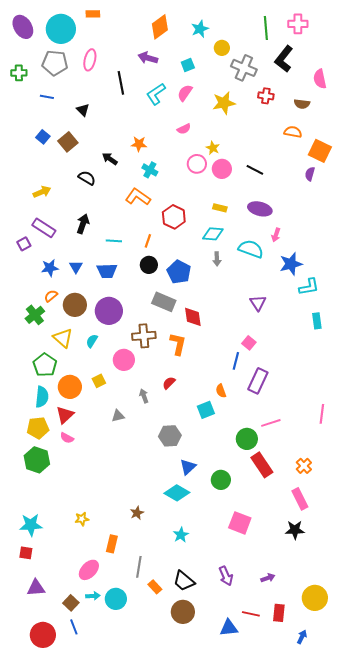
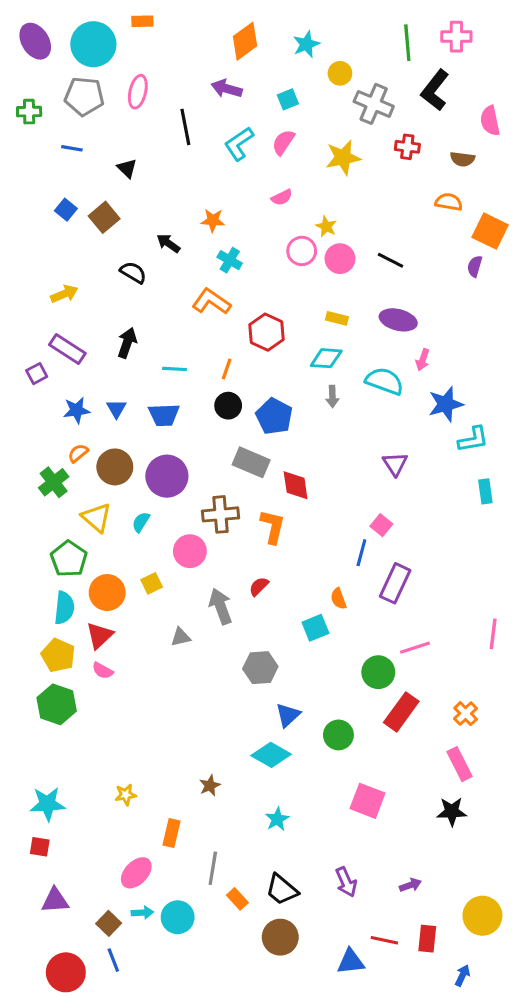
gray arrow: (144, 396) -> (221, 606), size x1.6
yellow pentagon: (38, 428) -> (58, 655), turned 30
red rectangle: (262, 465) -> (401, 712), turned 70

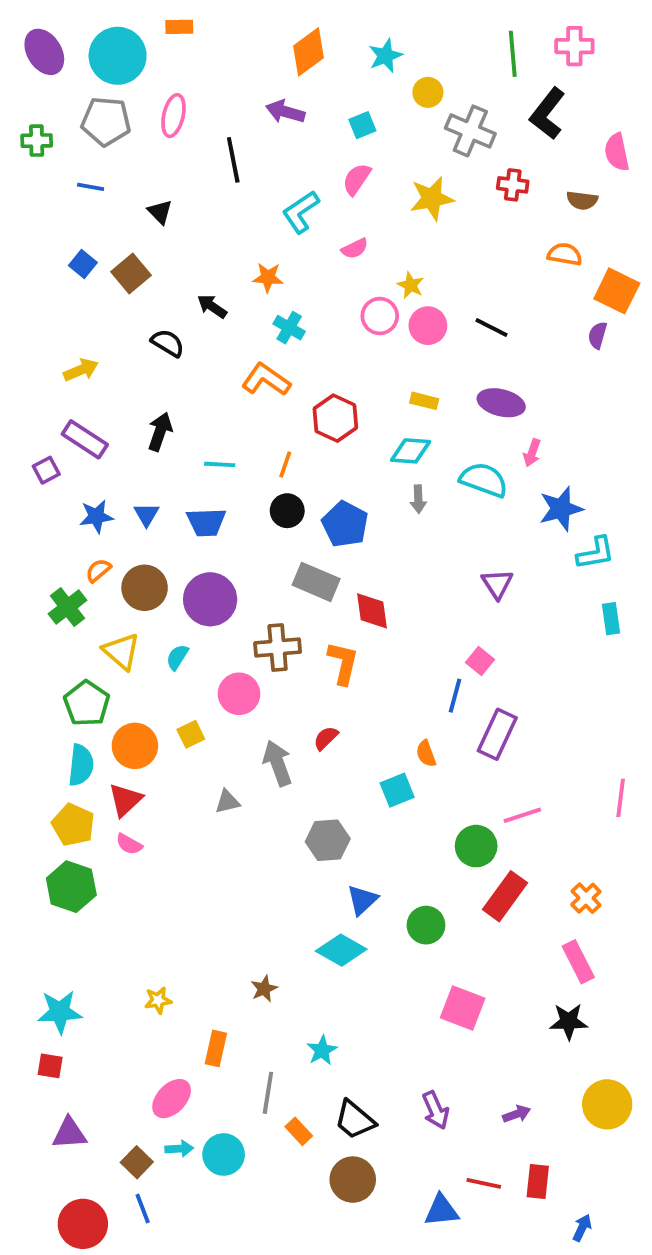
cyan L-shape: (239, 144) -> (301, 212), moved
cyan star: (277, 819) -> (322, 1050), moved
yellow circle: (482, 916) -> (607, 1104), moved

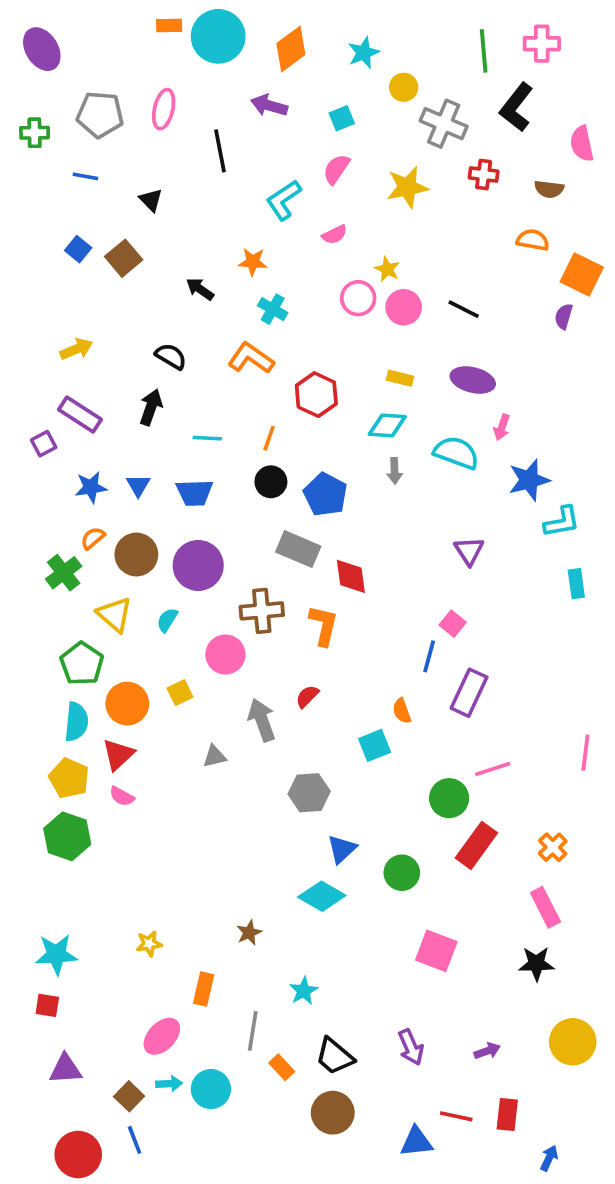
cyan circle: (118, 56) -> (218, 36), moved
black semicircle: (168, 343) -> (171, 356), moved

